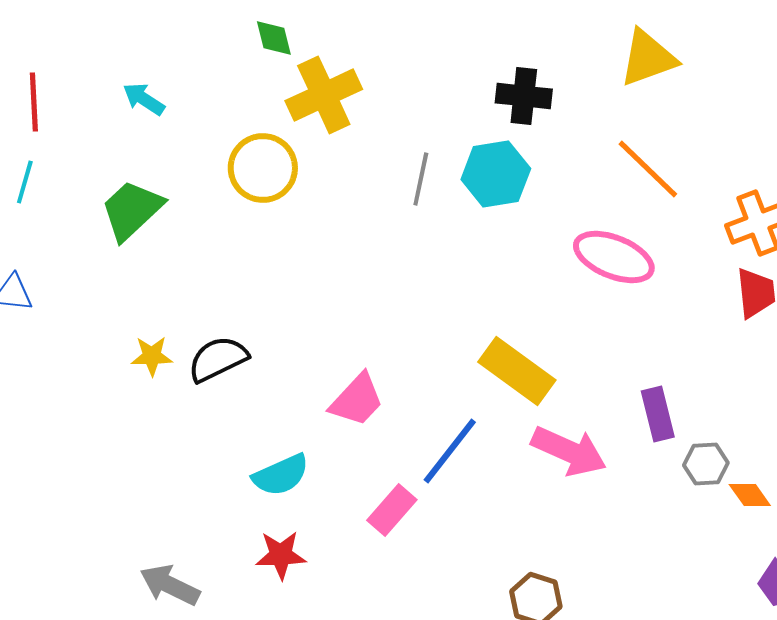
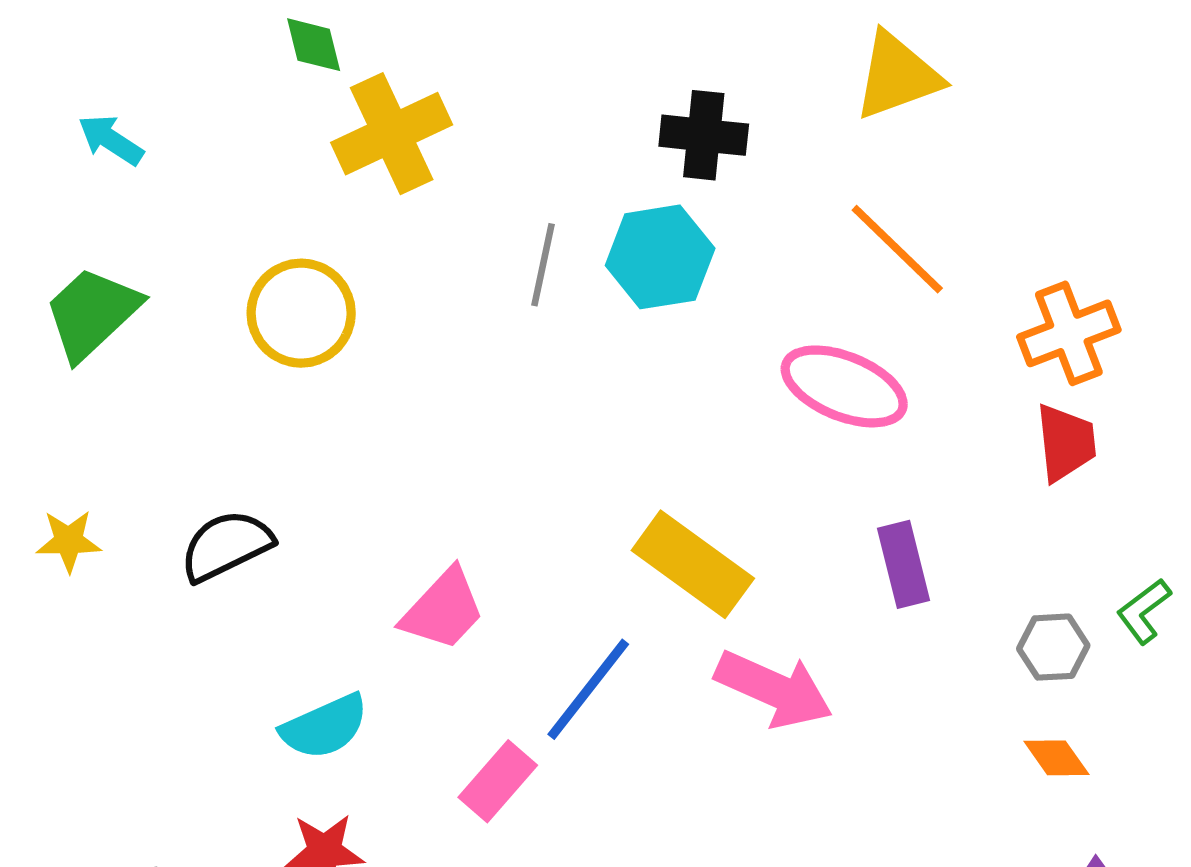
yellow circle: (263, 168) -> (301, 313), moved
yellow star: (152, 356) -> (69, 541), moved
purple rectangle: (658, 414) -> (903, 564), moved
gray hexagon: (706, 464) -> (1053, 647), moved

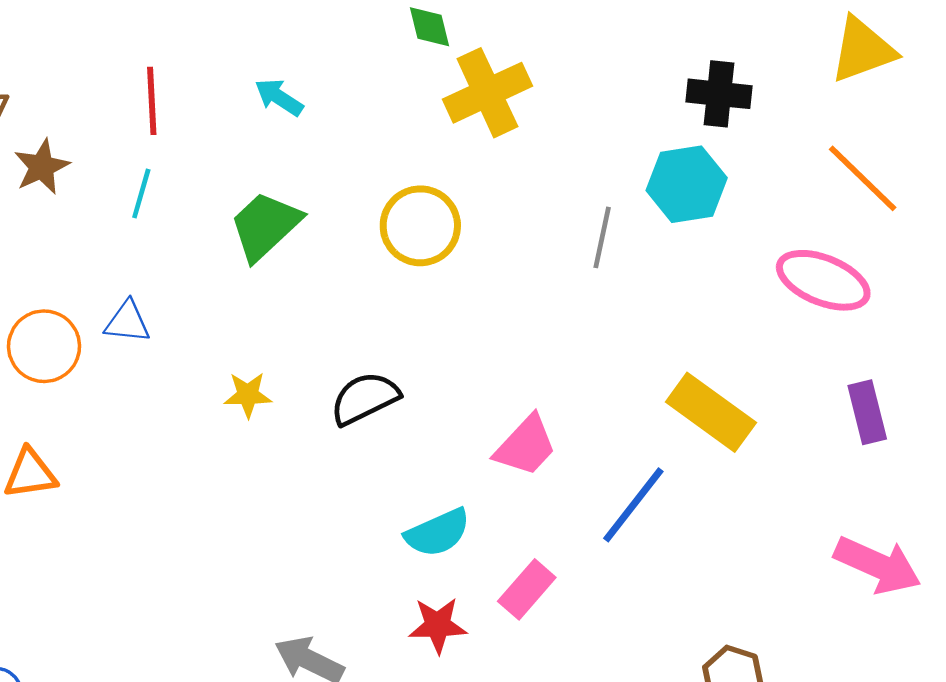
gray line: (543, 265) -> (602, 237), moved
pink arrow: (774, 689) -> (878, 565), moved
pink rectangle: (498, 781) -> (527, 589), moved

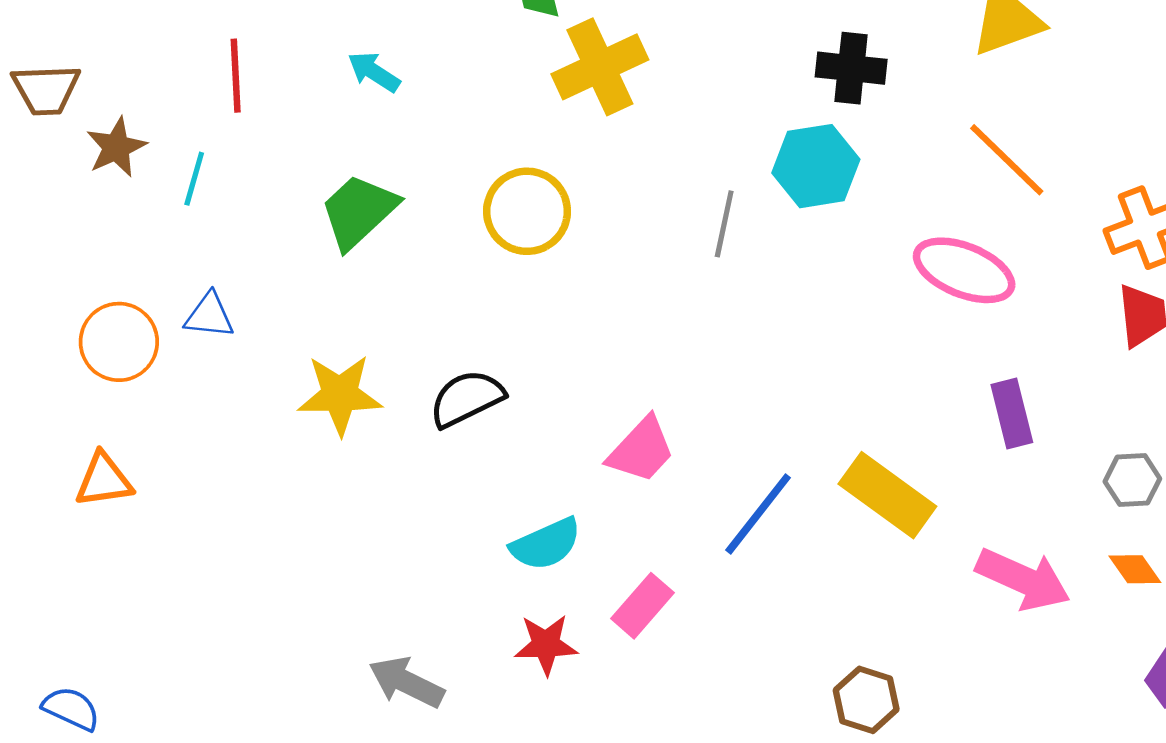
cyan line: (141, 193) -> (194, 179), moved
yellow star: (248, 395) -> (340, 395), size x1.6
yellow rectangle: (711, 412) -> (887, 495), moved

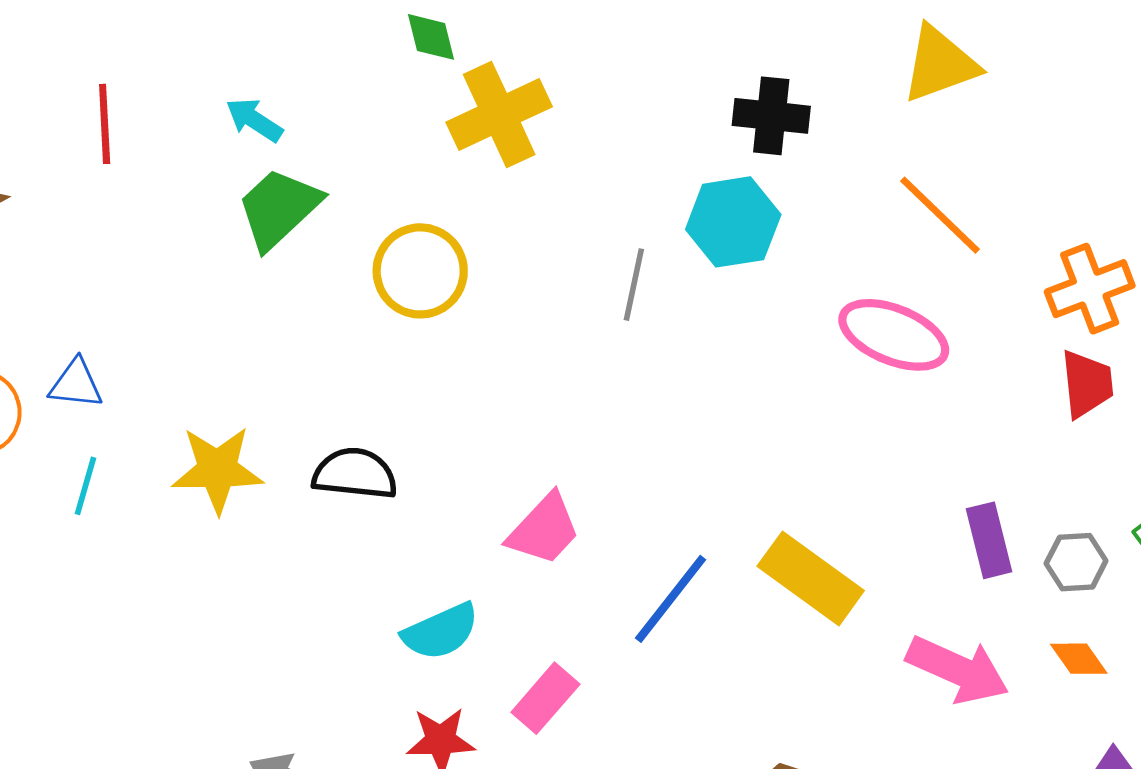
cyan line: (194, 179) -> (85, 486), moved
green trapezoid: (359, 211) -> (279, 208), moved
black semicircle: (467, 398) -> (355, 474), turned 32
purple rectangle: (1012, 413) -> (989, 540), moved

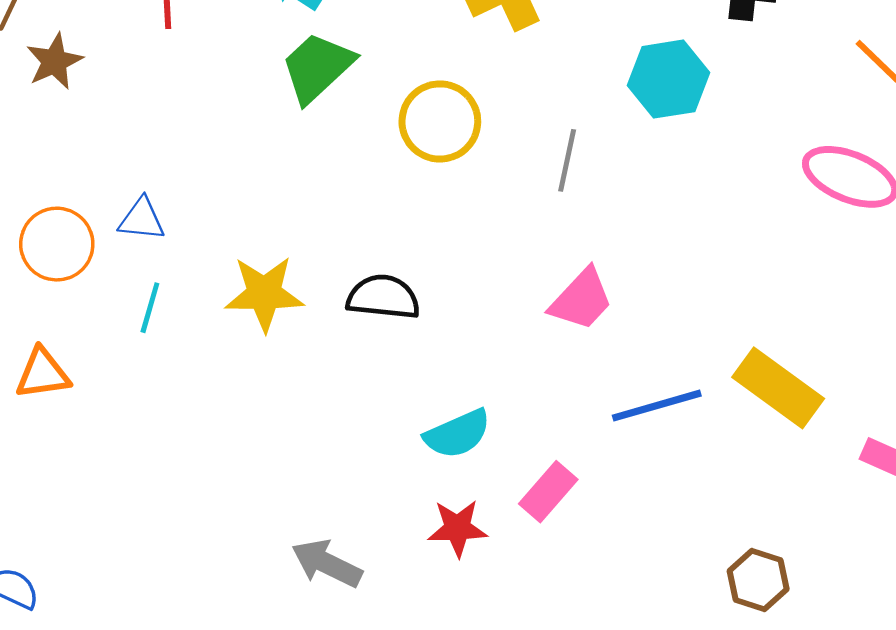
cyan hexagon: (733, 222) -> (669, 79), moved
gray line: (634, 285) -> (567, 160), moved
pink trapezoid: (544, 529) -> (581, 299), moved
blue line: (671, 599) -> (657, 406), turned 36

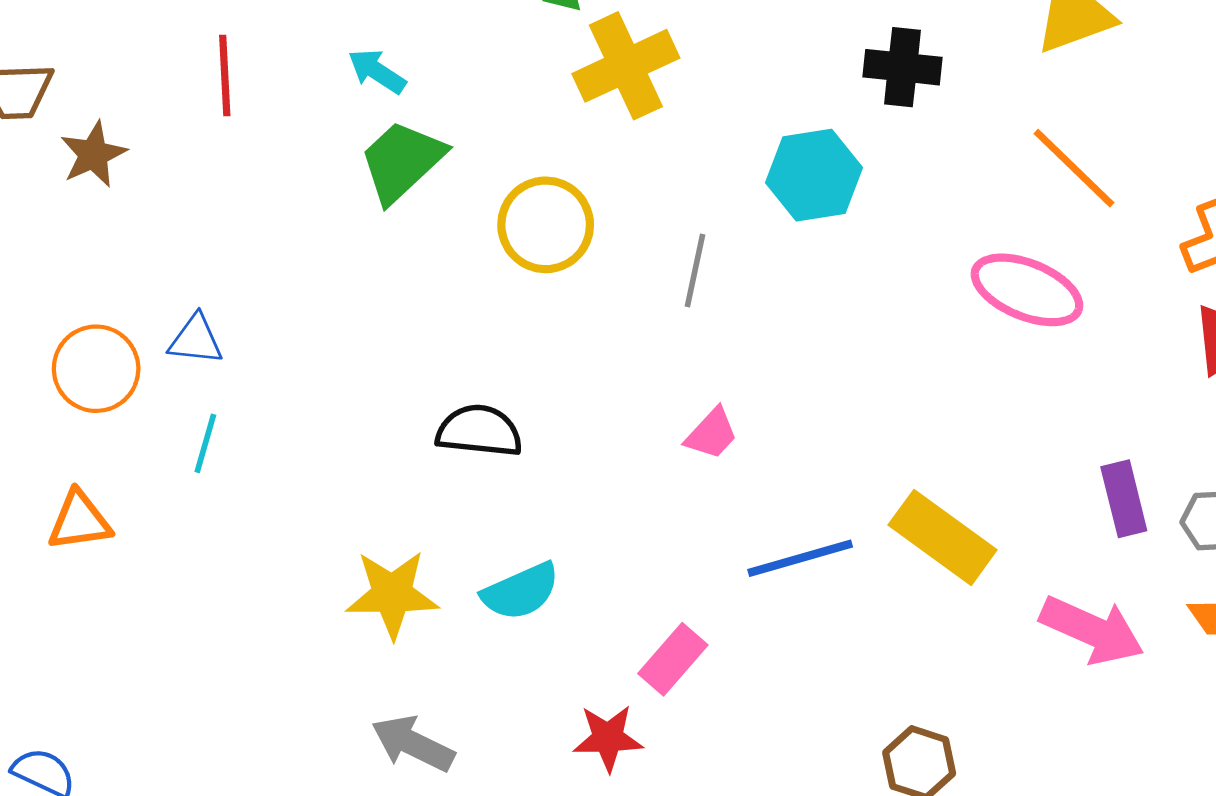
yellow star: (264, 294) -> (392, 594), moved
pink trapezoid: (581, 299) -> (712, 434), size x0.7
cyan semicircle: (458, 434) -> (521, 591), moved
red star: (458, 528) -> (608, 738), moved

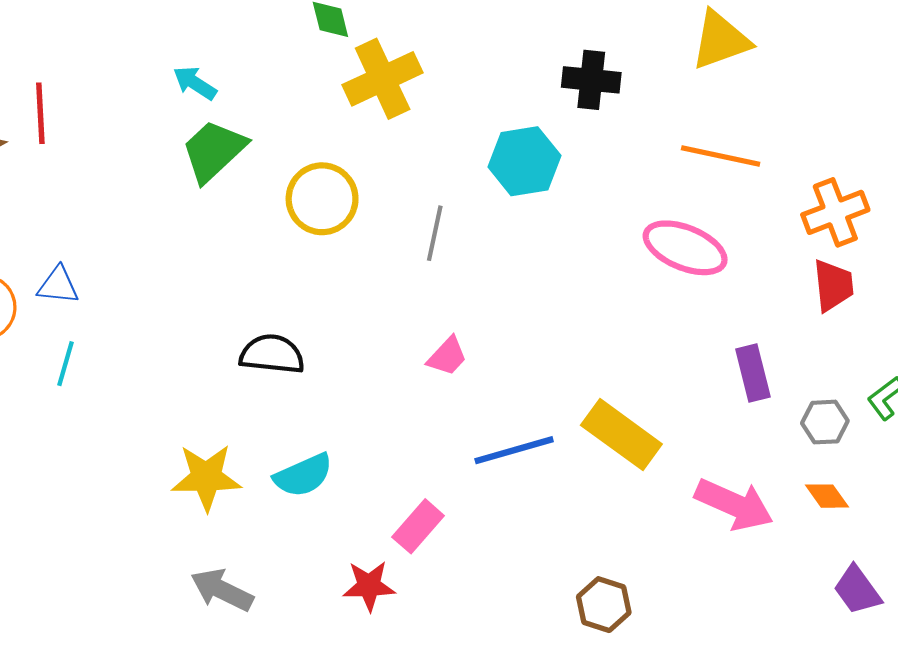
red line: (225, 75) -> (40, 113), moved
orange line: (1074, 168) -> (721, 156), turned -32
purple rectangle: (1124, 499) -> (753, 373), moved

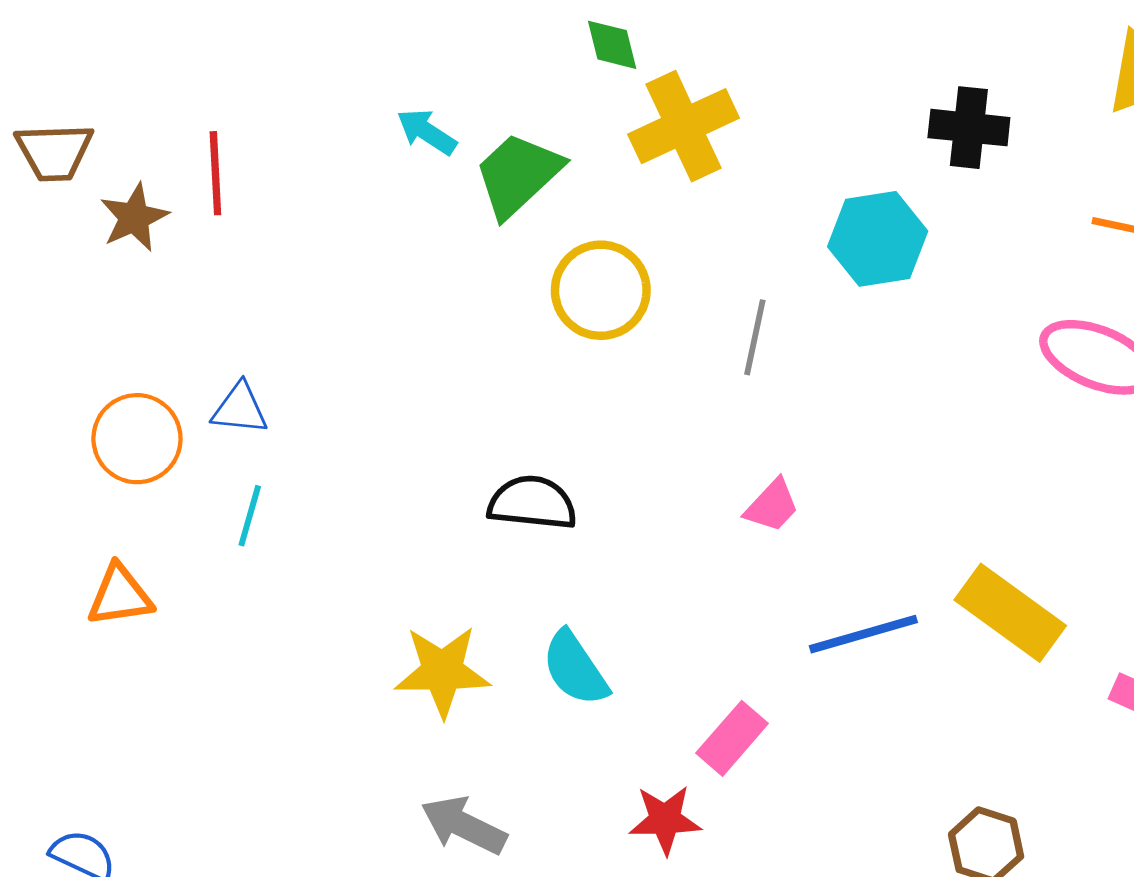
green trapezoid: (214, 151) -> (518, 175), moved
cyan semicircle: (303, 475) -> (575, 668), turned 80

